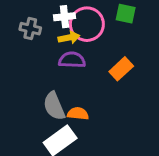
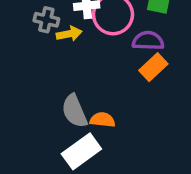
yellow arrow: (69, 38) -> (69, 34), moved
purple semicircle: (72, 60) -> (148, 41), moved

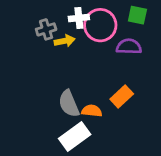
gray cross: (46, 20) -> (46, 29), turned -30
orange rectangle: (153, 67) -> (122, 97), moved

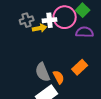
green square: (137, 15) -> (83, 10), moved, turned 32
white cross: (79, 18) -> (50, 20), moved
orange semicircle: (92, 111) -> (59, 77), turned 56

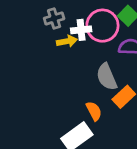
gray cross: (27, 20) -> (54, 18), moved
gray semicircle: (43, 72) -> (107, 77), moved

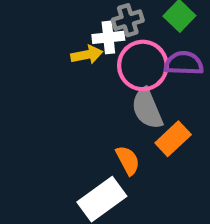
gray cross: (54, 18) -> (128, 20), moved
pink circle: (102, 26) -> (143, 65), moved

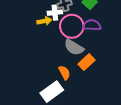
gray semicircle: (147, 109) -> (74, 47), turned -36

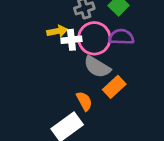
white cross: (55, 13) -> (71, 40), moved

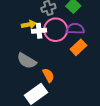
gray semicircle: (97, 67) -> (27, 61), moved
orange rectangle: (114, 87) -> (78, 47), moved

